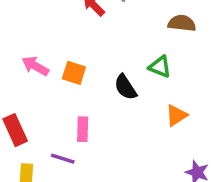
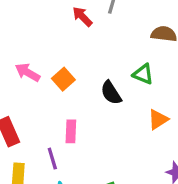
orange square: (74, 73) -> (63, 79), turned 30
purple line: (63, 159) -> (52, 159), turned 55

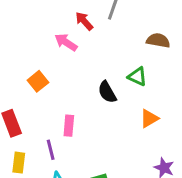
pink arrow: (28, 72) -> (66, 42), moved
orange square: (63, 79) -> (38, 81), moved

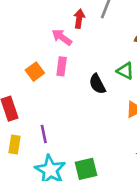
red arrow: (84, 21) -> (79, 19), turned 48
pink rectangle: (69, 126) -> (62, 66), moved

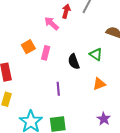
pink rectangle: (62, 66) -> (46, 53), moved
purple line: (44, 134) -> (58, 89), moved

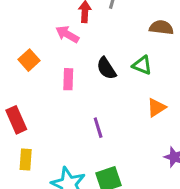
orange square: (28, 47) -> (29, 60), moved
black semicircle: (74, 62) -> (106, 68), moved

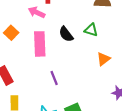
pink rectangle: (68, 79) -> (40, 44), size x1.6
purple line: (98, 128) -> (54, 78), moved

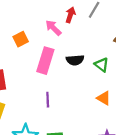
black semicircle: (66, 34) -> (75, 60), turned -77
orange triangle: (103, 59) -> (104, 98), turned 48

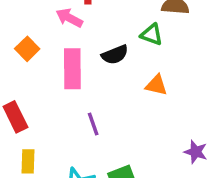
green triangle: (102, 65) -> (152, 35), moved
orange triangle: (104, 98) -> (156, 85), moved

